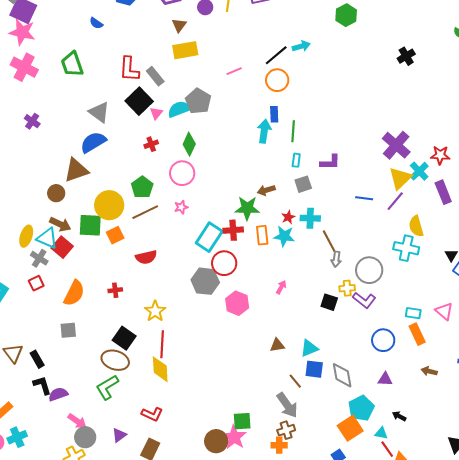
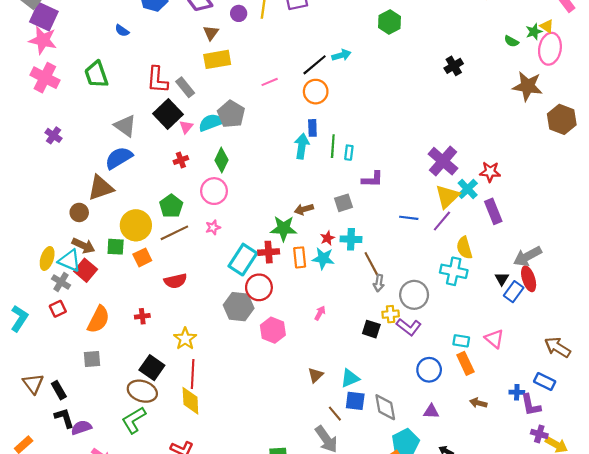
cyan rectangle: (296, 160) -> (349, 153), moved
green square: (90, 225) -> (116, 247), size x0.7
brown triangle: (277, 345) -> (316, 375), turned -35

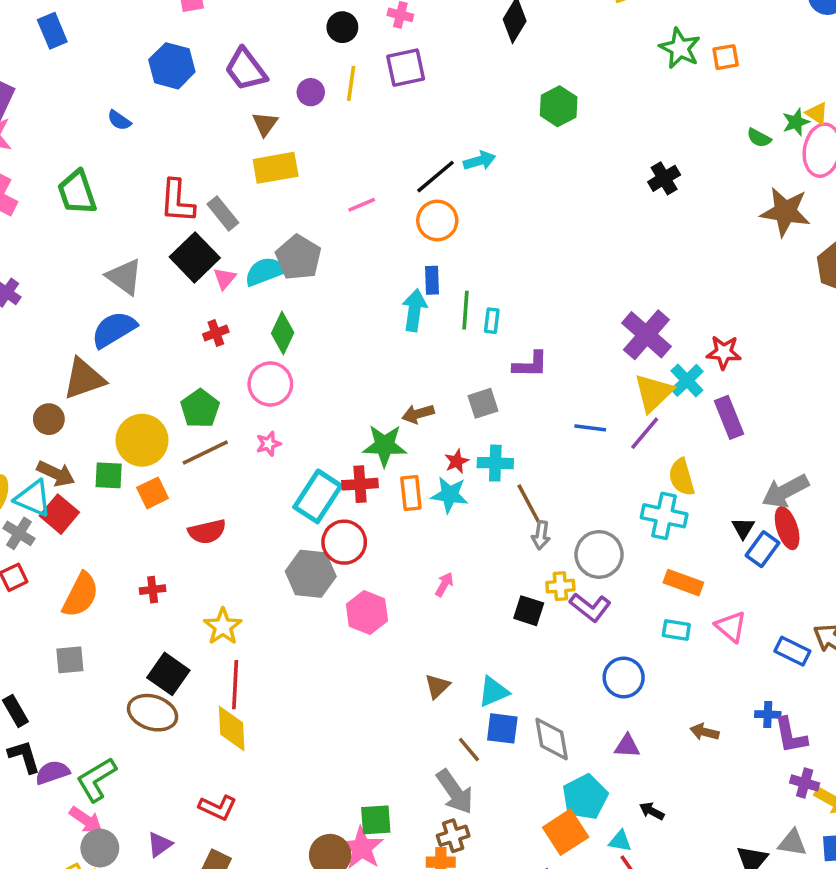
orange rectangle: (465, 363) -> (683, 583), moved, turned -45
blue rectangle: (545, 382) -> (792, 651), moved
green L-shape: (134, 420) -> (96, 779), moved

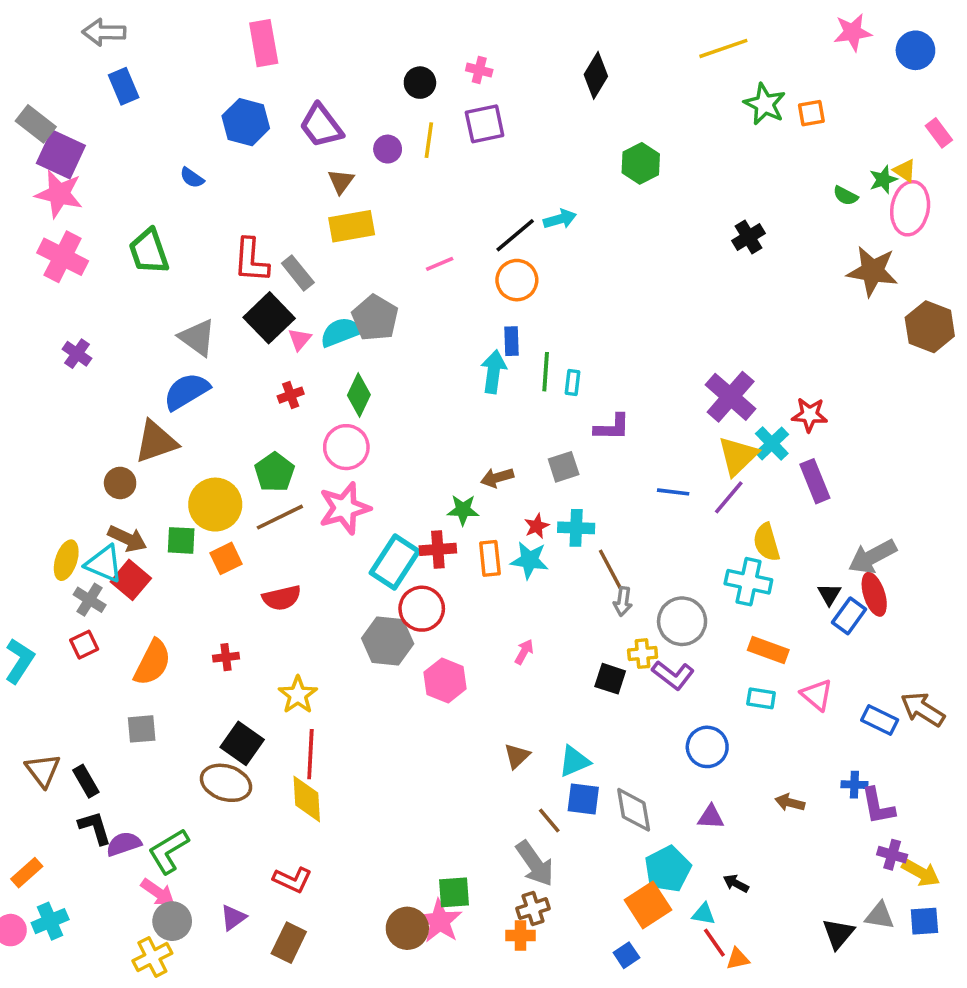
pink star: (269, 444) -> (345, 508), size x2.0
green star: (385, 445) -> (463, 510), size x0.7

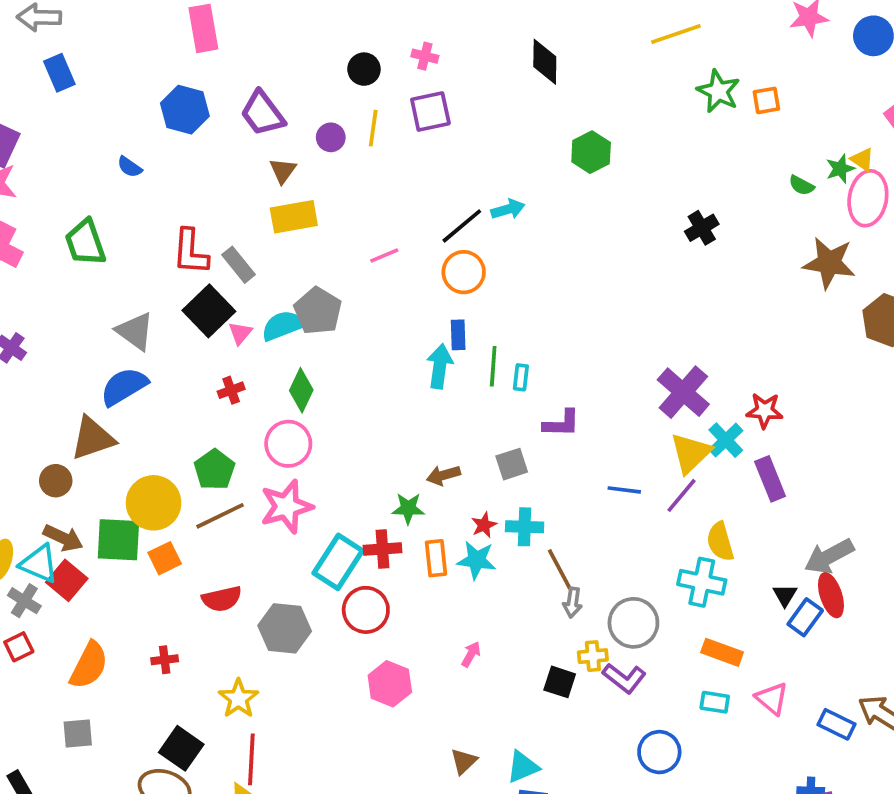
black diamond: (596, 75) -> (545, 62), turned -30
green square: (181, 540) -> (118, 540), size x1.5
gray hexagon: (388, 641) -> (285, 628), moved

